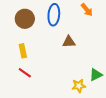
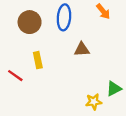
yellow rectangle: (23, 51) -> (38, 60), moved
red line: (25, 73) -> (15, 76), moved

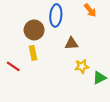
brown circle: (30, 22) -> (34, 30), moved
yellow star: (94, 102) -> (82, 66), moved

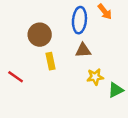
blue ellipse: (56, 15) -> (79, 20), moved
yellow rectangle: (33, 53) -> (51, 61), moved

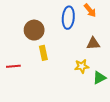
brown triangle: (83, 50) -> (93, 44), moved
red line: (16, 77) -> (13, 66), turned -40

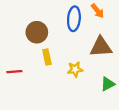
brown triangle: (93, 44) -> (101, 47), size x1.5
yellow star: (82, 66) -> (75, 69), moved

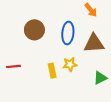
blue ellipse: (74, 19) -> (68, 33), moved
yellow rectangle: (47, 57) -> (52, 71), moved

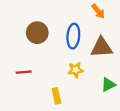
red line: (14, 66) -> (24, 72), moved
yellow rectangle: (52, 71) -> (56, 96), moved

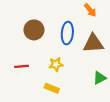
yellow star: (76, 70) -> (56, 64), moved
yellow rectangle: (56, 96) -> (52, 88), turned -56

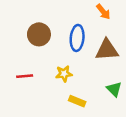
green triangle: (100, 78) -> (114, 89), turned -48
yellow rectangle: (52, 88) -> (77, 101), moved

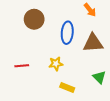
brown circle: (39, 34) -> (34, 19), moved

